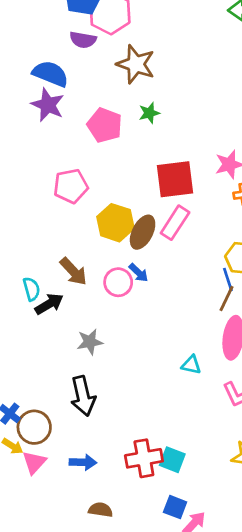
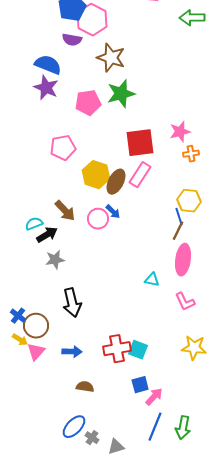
green star: (149, 113) -> (121, 94), size x1.8
pink pentagon: (105, 125) -> (88, 103), turned -30
cyan semicircle: (31, 289) -> (34, 224), turned -96
gray star: (90, 342) -> (55, 260), moved
blue square: (175, 507) -> (140, 385), turned -36

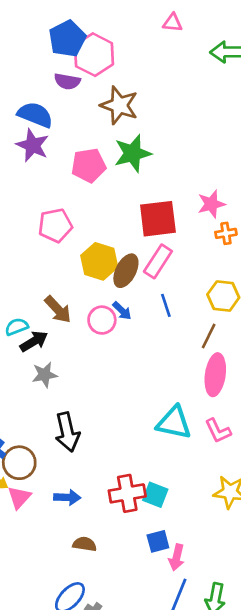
blue line: (179, 217) -> (166, 305), moved
cyan triangle: (152, 280) -> (174, 423), moved, size x1.8
pink arrow: (154, 397) -> (177, 557), turned 150

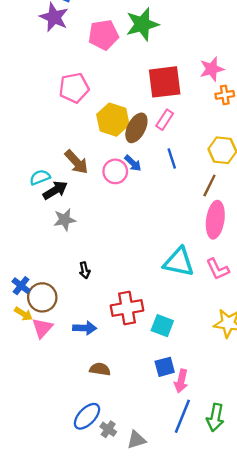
pink rectangle: (158, 261) -> (165, 120), size x0.7
black arrow: (67, 432) -> (85, 270), size x0.5
red cross: (127, 493) -> (127, 308), moved

